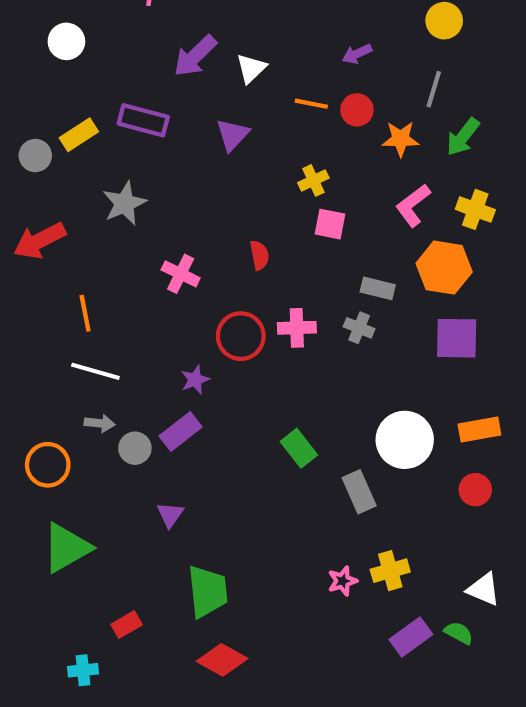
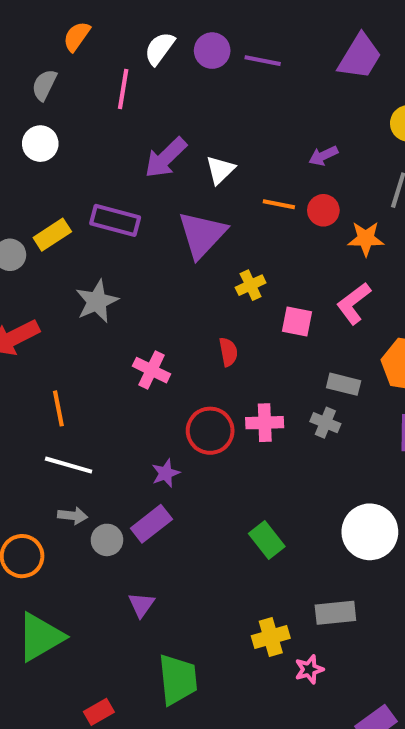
purple triangle: (232, 135) -> (202, 235), size x1.5
yellow cross: (313, 180) -> (251, 285), moved
pink L-shape: (413, 205) -> (354, 303), moved
gray rectangle: (359, 492) -> (335, 613), moved, turned -72
yellow cross: (390, 571) -> (271, 637), moved

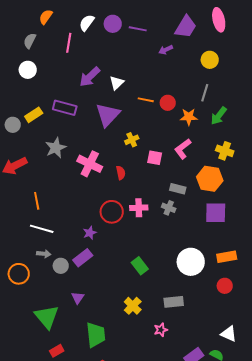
purple arrow: (323, 156) -> (166, 50), moved
pink cross: (151, 370) -> (90, 164), moved, size x1.4
green triangle: (40, 637) -> (47, 317), moved, turned -40
yellow cross: (271, 637) -> (133, 306), moved, turned -30

